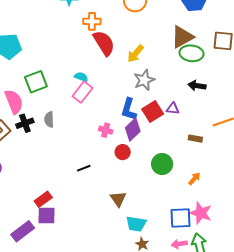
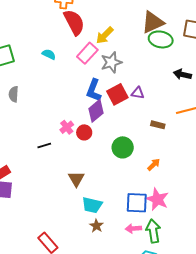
black arrow: (197, 86) -> (182, 74), moved
pink rectangle: (82, 92) -> (87, 53), moved
pink cross: (106, 130) -> (67, 127), moved, turned 32

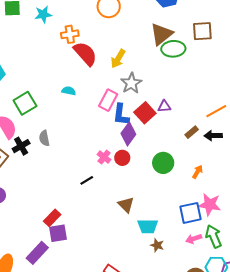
pink rectangle: (87, 53) -> (108, 100), moved
black arrow: (182, 74) -> (213, 136), moved
brown rectangle: (158, 125) -> (192, 132), turned -40

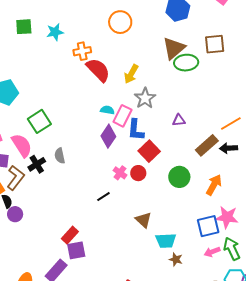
cyan semicircle: (69, 91) -> (107, 110), moved
red square: (145, 113) -> (149, 151), moved
brown rectangle: (192, 132) -> (207, 145), size x1.6
purple diamond: (128, 134) -> (108, 136), moved
orange arrow: (198, 172) -> (214, 185), size x1.5

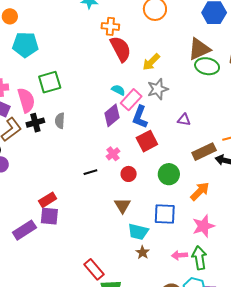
red circle: (138, 173) -> (129, 174), moved
pink star: (227, 217) -> (203, 226), turned 30
blue square: (208, 226) -> (165, 214), moved

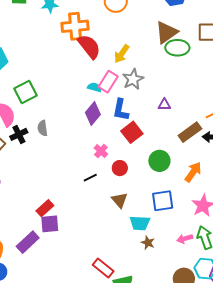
orange cross: (110, 26) -> (75, 26), size x1.5
pink rectangle: (131, 100) -> (108, 82), moved
black line: (90, 172) -> (90, 178), moved

